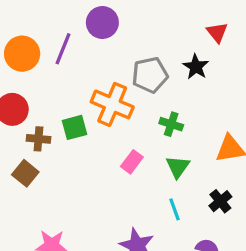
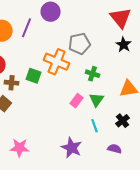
red triangle: (217, 32) -> (121, 18), size x1.6
black star: (196, 67) -> (124, 45), moved
green square: (74, 127) -> (34, 76), turned 35
pink rectangle: (132, 162) -> (77, 101), moved

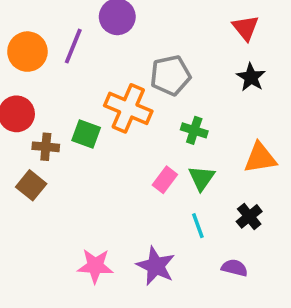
red triangle: (121, 18) -> (245, 28), size x0.7
pink star: (20, 148) -> (95, 266), moved

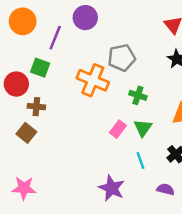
orange circle: (27, 52) -> (23, 21), moved
green square: (86, 134) -> (40, 68), moved
pink star: (95, 266) -> (24, 188), moved

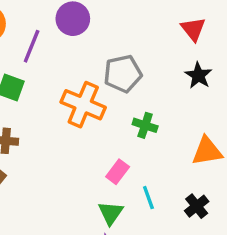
green triangle: (143, 128) -> (111, 213), moved
cyan line: (140, 161) -> (148, 198), moved

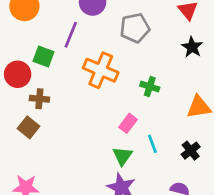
purple line: (32, 46) -> (71, 35), moved
gray pentagon: (123, 74) -> (135, 28), moved

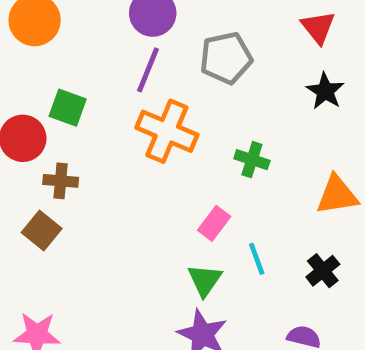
purple line: (71, 35) -> (148, 70), moved

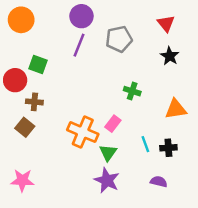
orange cross: (167, 131) -> (83, 132), moved
cyan line: (257, 259) -> (145, 144), moved
black cross: (323, 271) -> (168, 148), turned 35

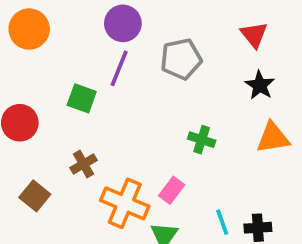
green square: (38, 64) -> (82, 98), moved
brown cross: (34, 102) -> (84, 164), moved, turned -35
orange triangle: (176, 109) -> (273, 138), moved

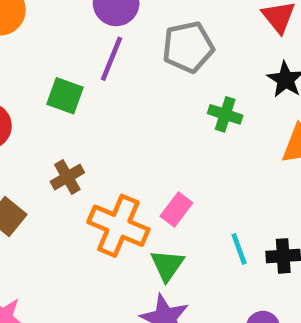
green cross: (202, 140) -> (225, 114), moved

